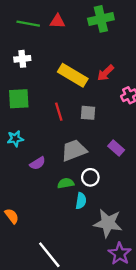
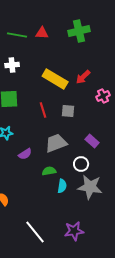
white circle: (90, 177) -> (81, 164), moved
gray star: (108, 223) -> (90, 187), moved
purple star: (120, 254) -> (74, 231), moved, turned 30

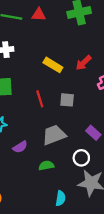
yellow rectangle: (55, 79) -> (53, 65), size x0.7
cyan semicircle: (62, 186) -> (61, 198), moved

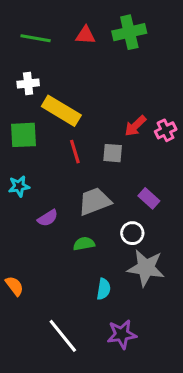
red triangle: (39, 15) -> (85, 35), moved
red arrow: (84, 63) -> (135, 126), moved
yellow rectangle: (53, 65) -> (61, 111), moved, size x1.4

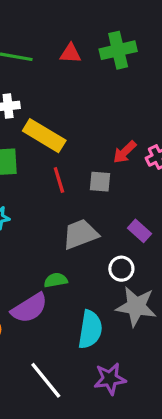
purple semicircle: (48, 218) -> (29, 308), moved, size x1.6
green semicircle: (84, 244) -> (56, 280), moved
cyan semicircle: (104, 289) -> (90, 329), size x1.6

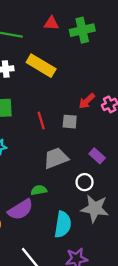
red triangle: (70, 53) -> (51, 23), moved
yellow rectangle: (44, 136) -> (41, 66), moved

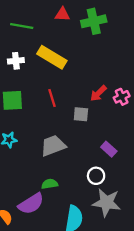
red line: (41, 120) -> (52, 98), moved
gray trapezoid: (56, 158) -> (53, 146), moved

